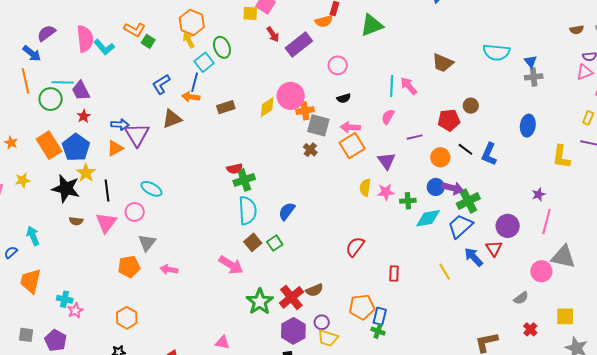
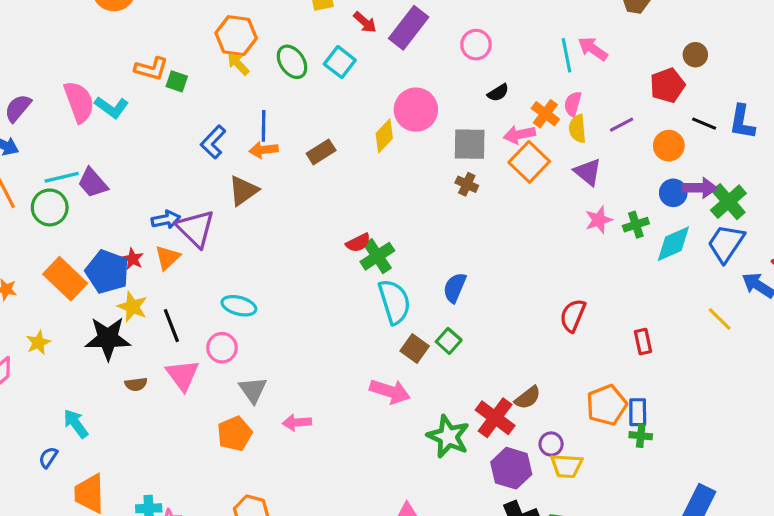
cyan square: (204, 62) -> (340, 62), moved
orange cross: (305, 111) -> (545, 114), moved, turned -30
red star: (84, 116) -> (133, 259), moved
yellow semicircle: (365, 188) -> (577, 129), moved

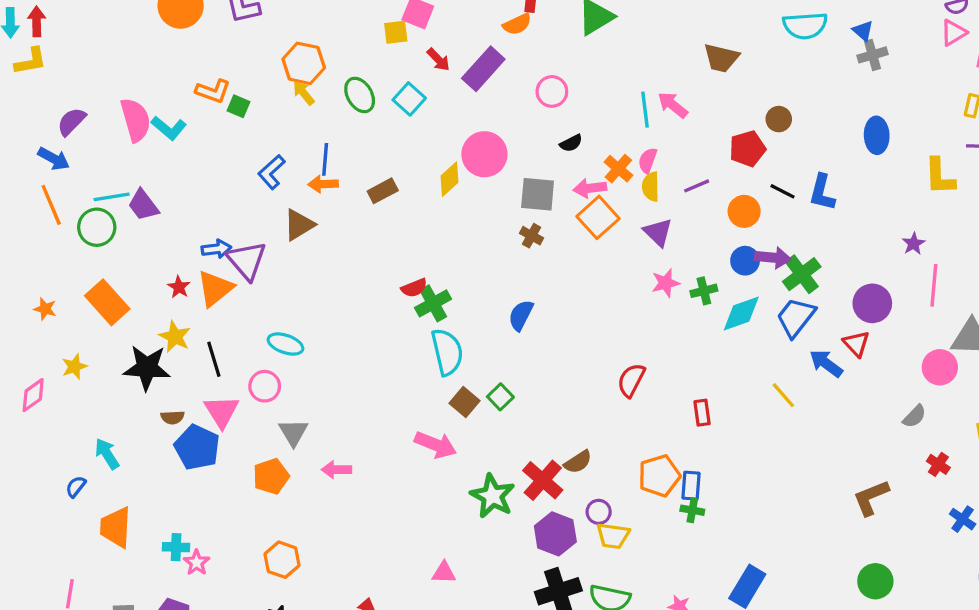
orange triangle: (167, 258) -> (215, 288), size x1.4
blue pentagon: (107, 272) -> (197, 447), moved
blue semicircle: (455, 288) -> (521, 315), moved

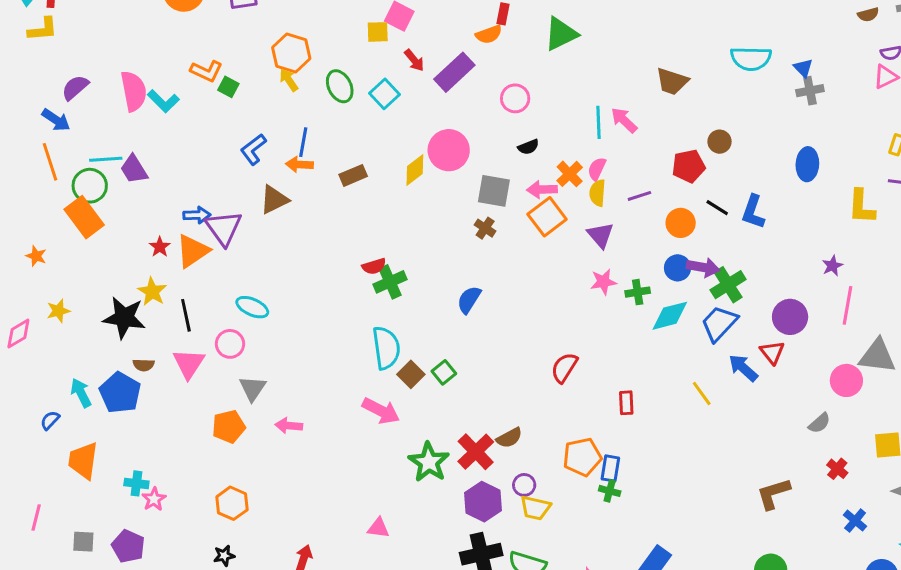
orange rectangle: (107, 302) -> (84, 217), moved
cyan semicircle: (447, 352) -> (386, 348), moved
blue pentagon: (197, 447) -> (120, 393), moved

